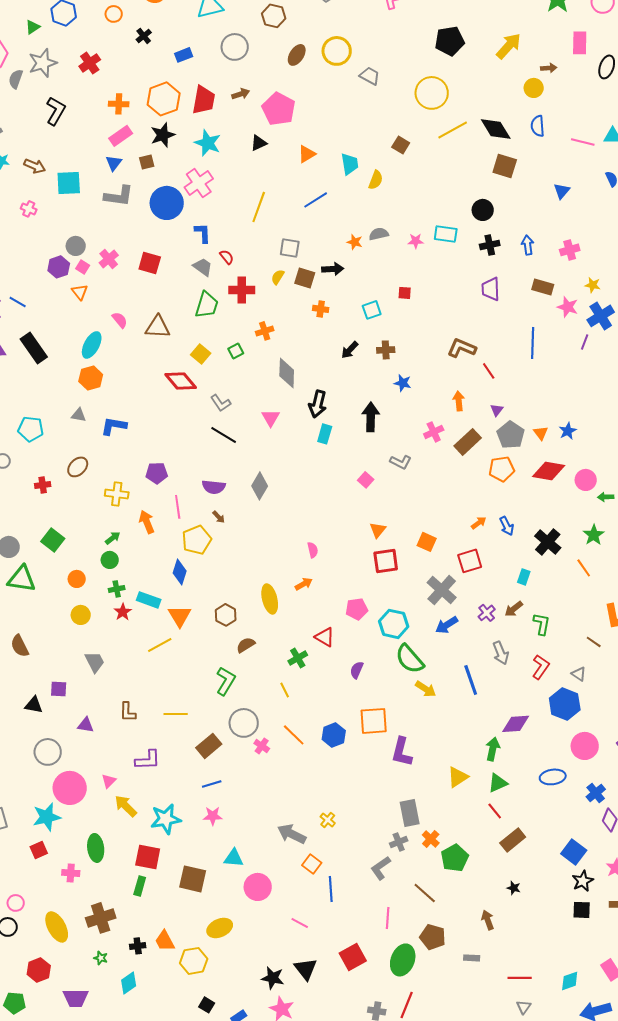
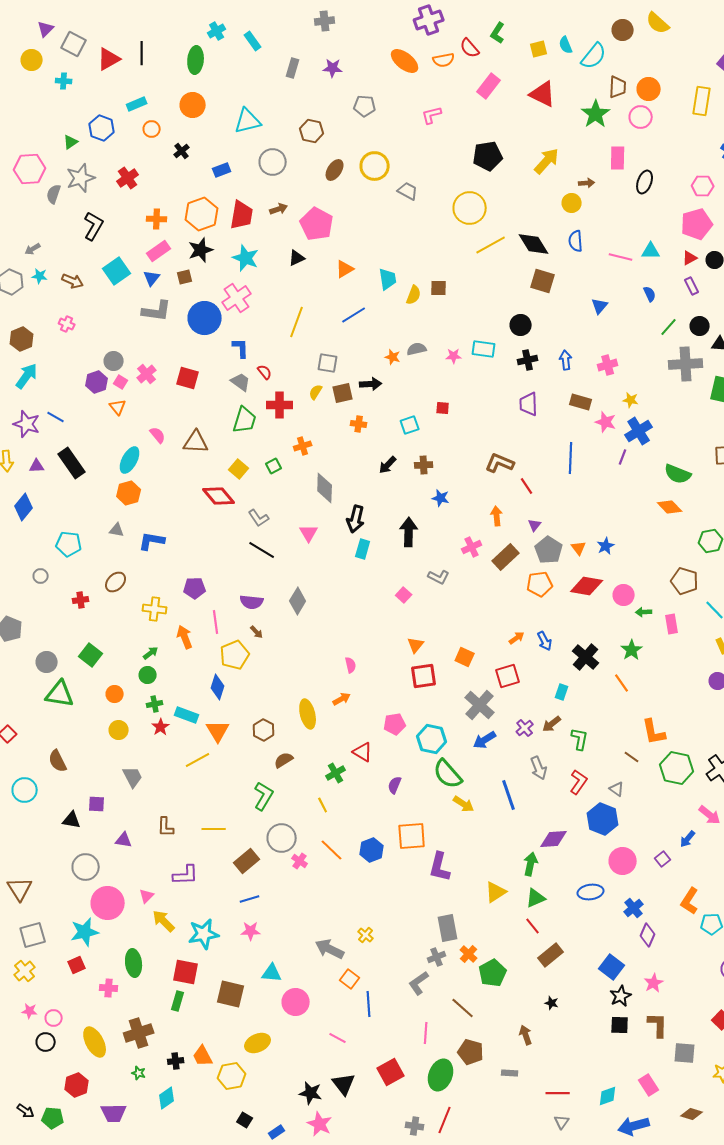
brown square: (401, 145) -> (439, 288), moved, turned -30
cyan square: (69, 183) -> (117, 271), moved, turned -32
brown square: (305, 278) -> (343, 393), turned -30

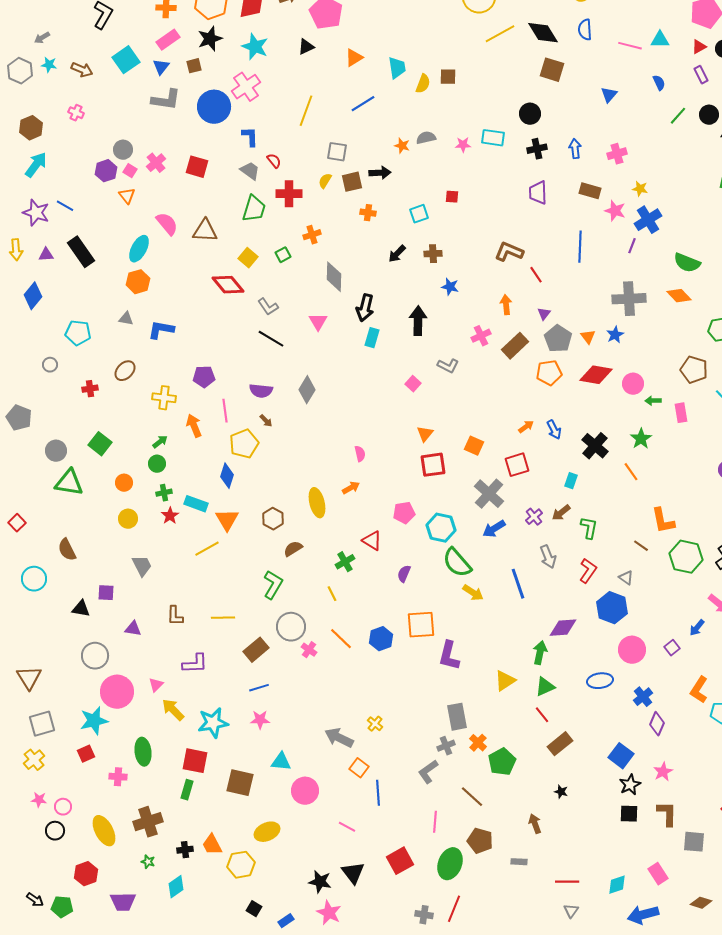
gray cross: (686, 364) -> (629, 299), moved
pink semicircle: (158, 435) -> (167, 224), size x1.4

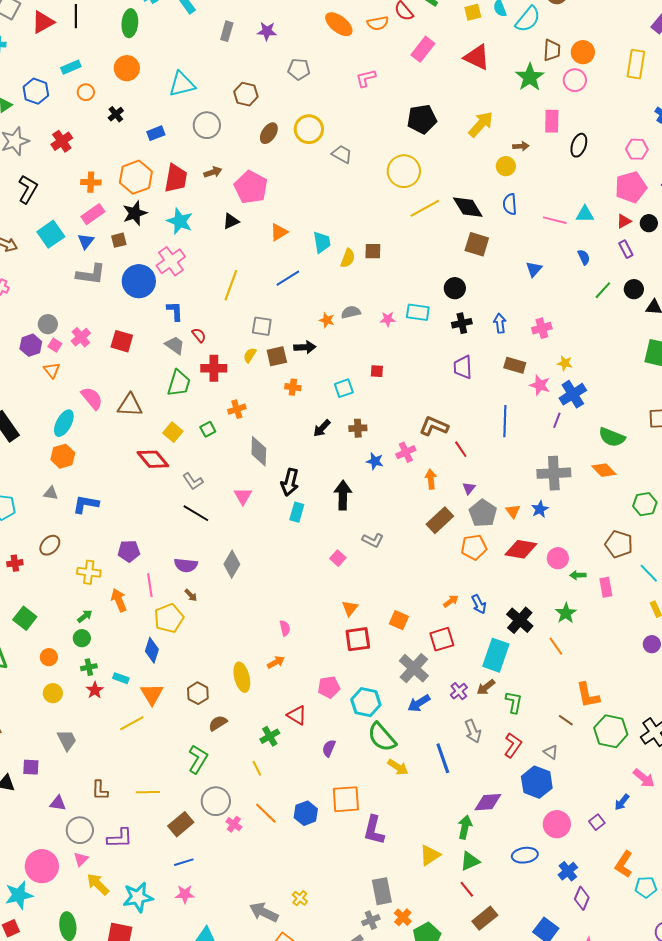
pink cross: (481, 336) -> (406, 452), moved
cyan rectangle: (571, 481) -> (496, 655), size x2.0
cyan rectangle: (196, 504) -> (121, 678), size x0.7
gray circle: (95, 656) -> (80, 830), moved

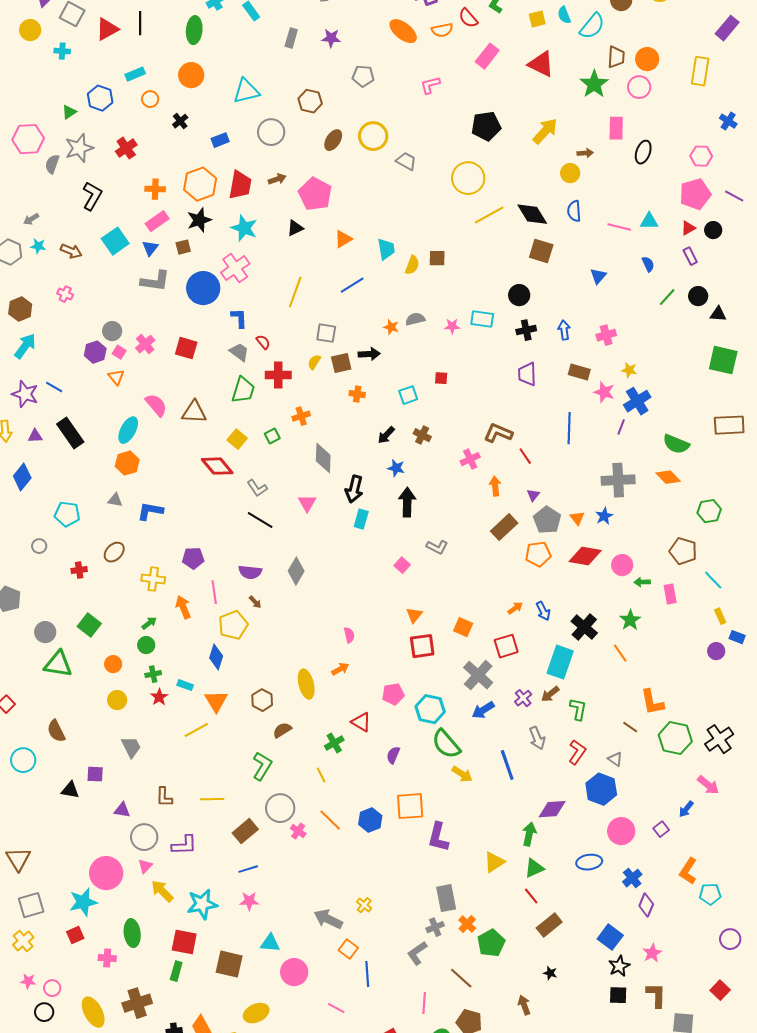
brown cross: (358, 428) -> (422, 435), turned 30
blue star: (375, 461) -> (396, 468), moved

